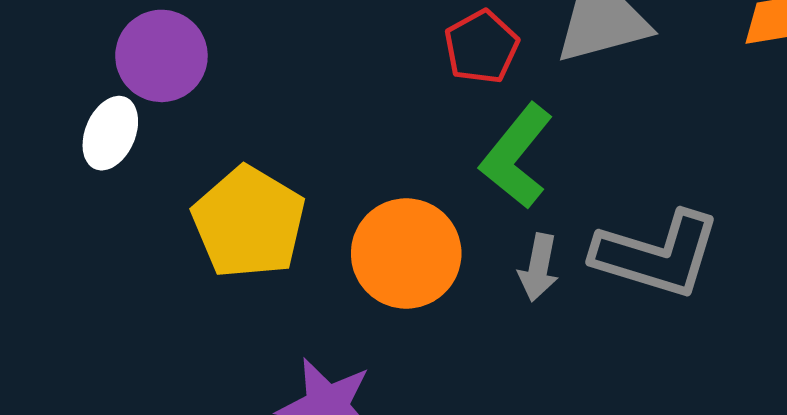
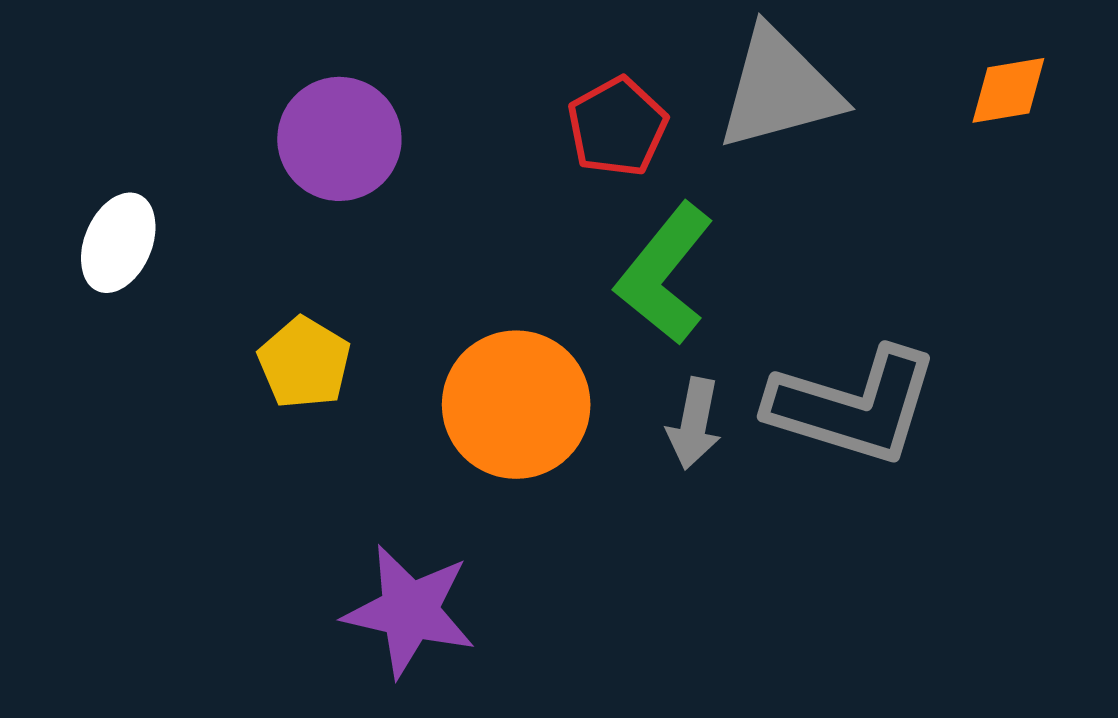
purple circle: (161, 56) -> (339, 139), moved
yellow pentagon: (249, 222) -> (304, 363), size x0.6

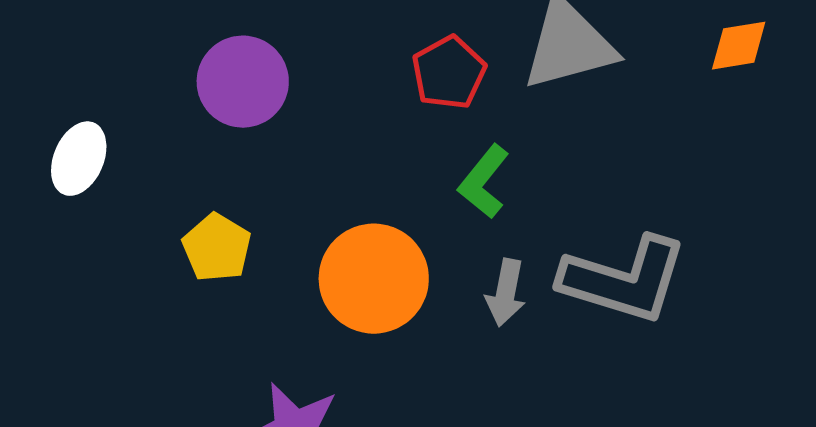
green L-shape: (664, 274) -> (484, 182), size x0.7

